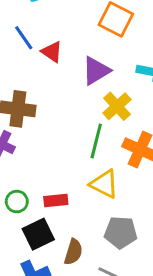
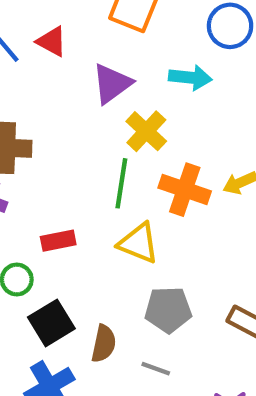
red triangle: (52, 52) -> (52, 41), moved
red rectangle: (56, 200) -> (58, 241), moved

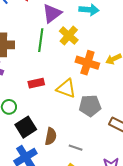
green line: (121, 183) -> (41, 40), moved
red rectangle: (58, 241) -> (36, 83), moved
gray pentagon: (168, 310) -> (90, 106), moved

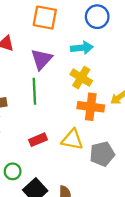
yellow cross: (69, 36) -> (81, 78), moved

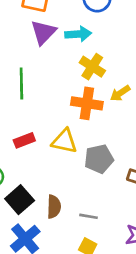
purple triangle: (42, 59) -> (43, 32), moved
yellow cross: (81, 78) -> (92, 67), moved

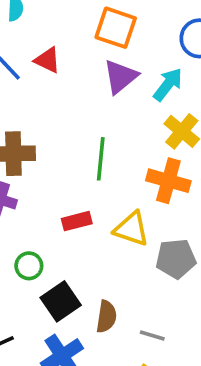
cyan arrow: (78, 34) -> (168, 85), turned -55
green line: (21, 83) -> (101, 159), moved

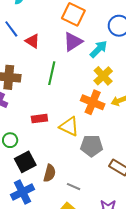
red triangle: (47, 60) -> (32, 41), moved
green line: (101, 159) -> (52, 73), moved

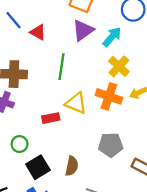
yellow triangle: (69, 126) -> (76, 103), moved
brown semicircle: (50, 173) -> (72, 166), moved

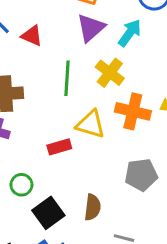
yellow cross: (119, 66) -> (110, 73), moved

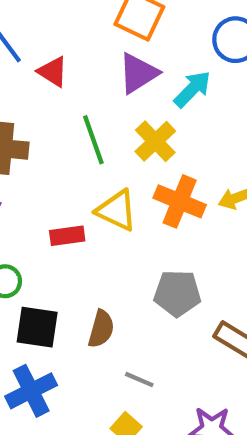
green line: (67, 78) -> (93, 140), turned -32
black square: (48, 213) -> (37, 327), turned 36

